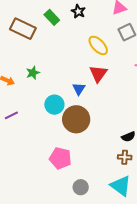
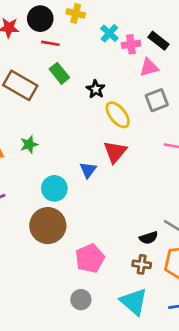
black star: (78, 11) -> (96, 89), moved
brown circle: (76, 119) -> (48, 226), moved
pink pentagon: (60, 158) -> (90, 258), moved, turned 30

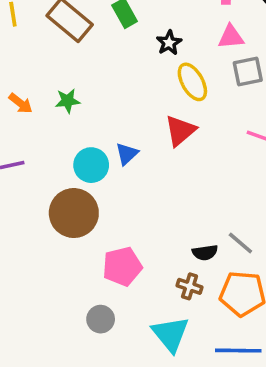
pink triangle: (149, 67) -> (231, 37), moved
blue triangle: (88, 170) -> (127, 154), moved

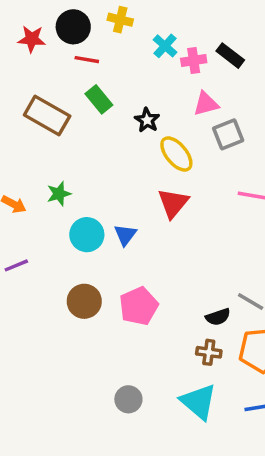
cyan circle: (91, 165) -> (87, 235), moved
brown circle: (74, 213) -> (84, 301), size x0.7
pink pentagon: (122, 266) -> (139, 306), moved

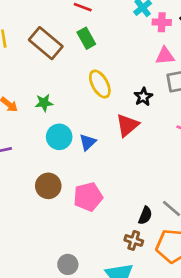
black star: (147, 120) -> (143, 97), moved
yellow ellipse: (176, 154) -> (100, 84), moved
black semicircle: (218, 317) -> (145, 215), turned -60

